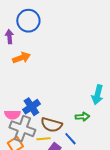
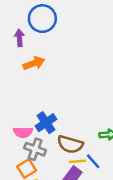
gray cross: (22, 129) -> (35, 149), size x0.7
yellow line: (43, 139) -> (77, 161), moved

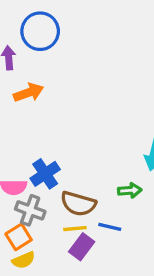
yellow line: (77, 161) -> (75, 229), moved
blue line: (93, 161) -> (110, 227), turned -35

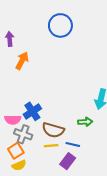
blue circle: (40, 31) -> (60, 25), moved
orange arrow: (29, 93) -> (22, 61), turned -42
purple rectangle: (82, 247) -> (68, 161), moved

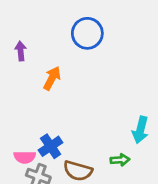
orange arrow: (22, 61) -> (52, 78), moved

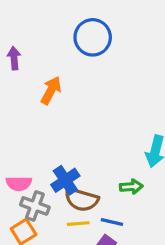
blue cross: (51, 146) -> (65, 180), moved

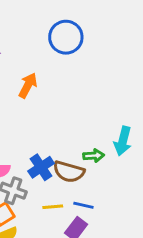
green arrow: (131, 187) -> (94, 156), moved
brown semicircle: (81, 200) -> (69, 172), moved

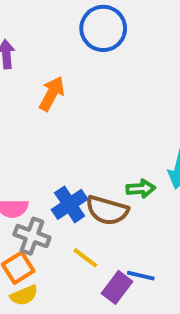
blue line: (83, 205) -> (141, 276), moved
yellow line: (53, 207) -> (85, 258), turned 42

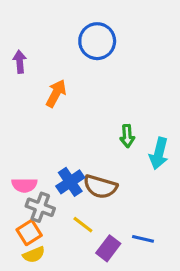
green arrow: (141, 189) -> (127, 136), moved, turned 90
blue line: (141, 276) -> (143, 239), moved

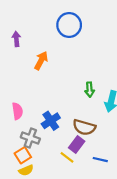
pink semicircle: (24, 185) -> (17, 111), moved, turned -98
brown semicircle: (100, 187) -> (84, 127), moved
yellow line: (83, 225) -> (67, 157), moved
purple rectangle: (108, 248) -> (77, 144), moved

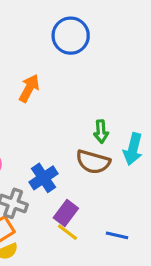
brown semicircle: (84, 127) -> (93, 162), moved
purple rectangle: (77, 144) -> (66, 213), moved

